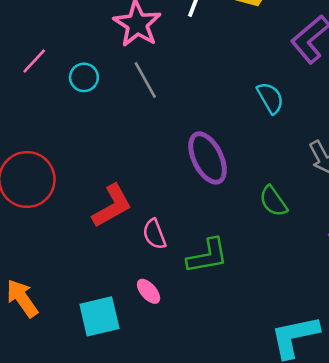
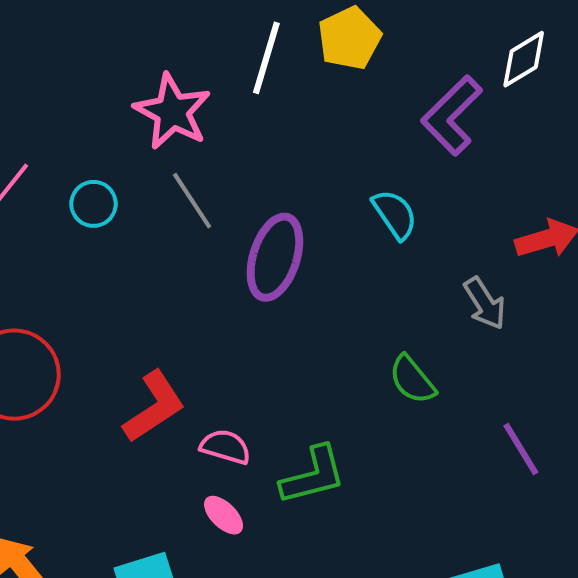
purple ellipse: (208, 158) -> (275, 257), moved, turned 48
pink semicircle: (154, 234) -> (225, 447), turned 132
pink ellipse: (149, 291) -> (224, 515), moved

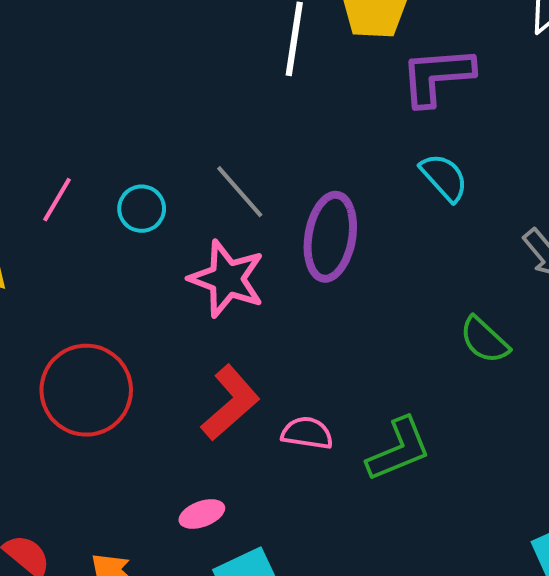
pink star: (172, 112) -> (227, 279), moved
purple L-shape: (452, 115) -> (437, 76), moved, turned 48
pink ellipse: (224, 515) -> (202, 514), moved, turned -57

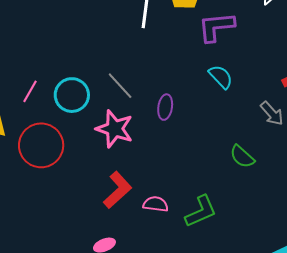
cyan circle: (142, 209) -> (72, 95), size x1.5
purple ellipse: (330, 237) -> (165, 107), size x0.6
red circle: (86, 390) -> (41, 145), moved

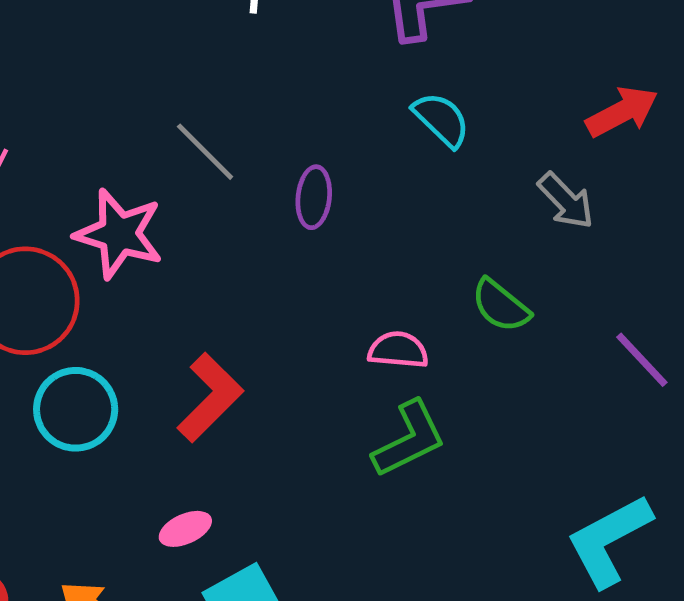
cyan circle: (72, 95) -> (76, 409), moved
pink star: (115, 129) -> (119, 234), moved
pink semicircle: (156, 204) -> (398, 350), moved

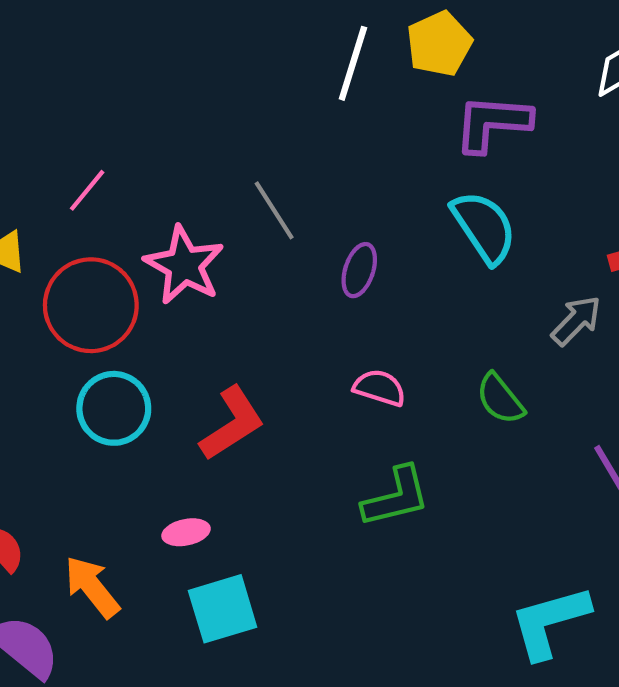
cyan semicircle: (441, 120) -> (484, 227), size x1.4
gray arrow: (566, 201) -> (576, 321), turned -104
pink semicircle: (398, 350) -> (380, 388), moved

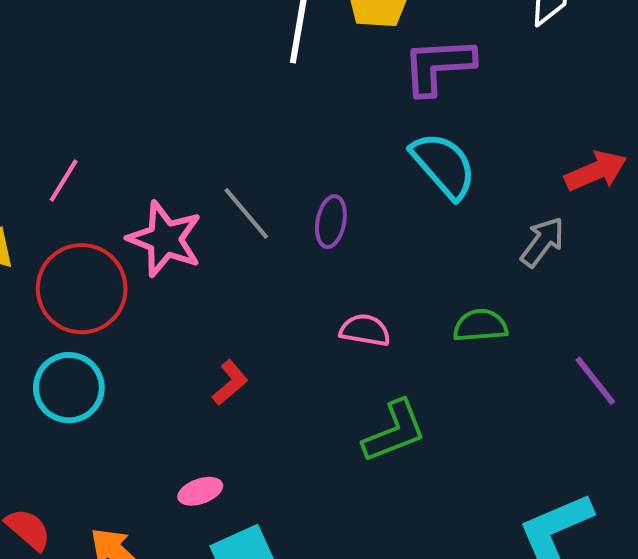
gray line: (274, 210) -> (246, 213), moved
green semicircle: (500, 399) -> (480, 326), turned 132
cyan circle: (114, 408) -> (69, 388), moved
red L-shape: (232, 424) -> (230, 383), size x0.6

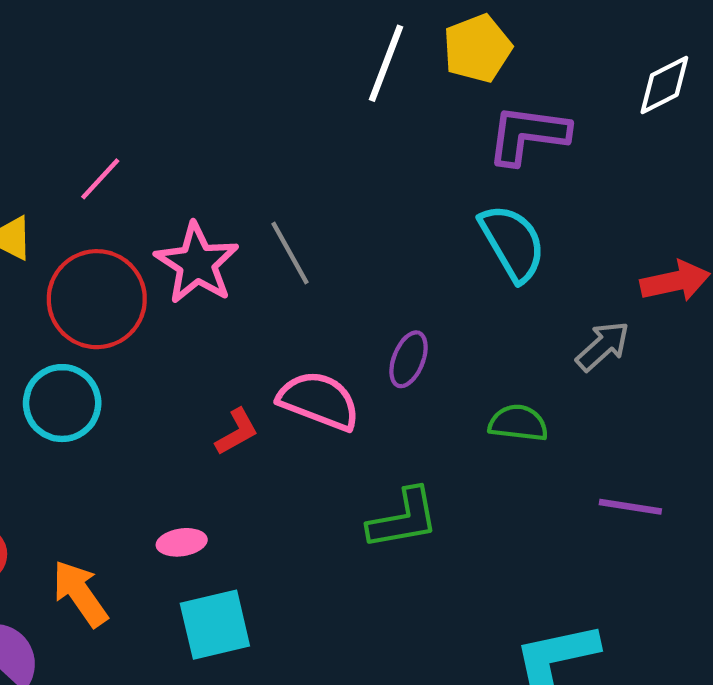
purple ellipse: (331, 222) -> (409, 359), moved
pink semicircle: (365, 330) -> (319, 401), moved, size x1.5
purple line: (595, 381) -> (630, 507), turned -54

